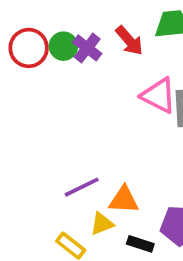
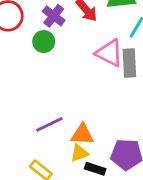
green circle: (63, 46) -> (44, 42), moved
yellow triangle: (102, 224) -> (79, 153), moved

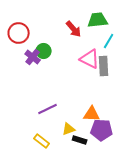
purple cross: (54, 16) -> (33, 57), moved
orange triangle: (82, 134) -> (92, 114), moved

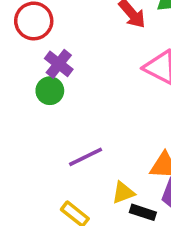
green circle: (44, 51) -> (50, 91), moved

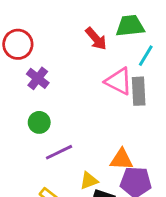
green circle: (50, 91) -> (39, 122), moved

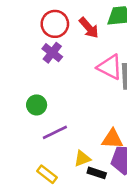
red circle: (18, 44) -> (55, 24), moved
purple cross: (38, 78) -> (52, 53), moved

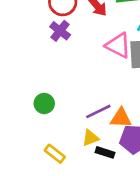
green circle: (37, 105) -> (44, 103), moved
purple line: (55, 132) -> (98, 111), moved

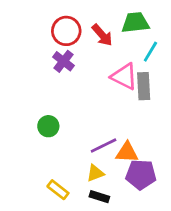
green circle: (44, 103) -> (48, 126), moved
black rectangle: (105, 152) -> (99, 197), moved

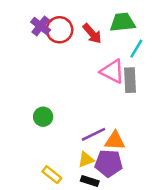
purple cross: (64, 61) -> (41, 26), moved
purple pentagon: (141, 175) -> (109, 163), moved

